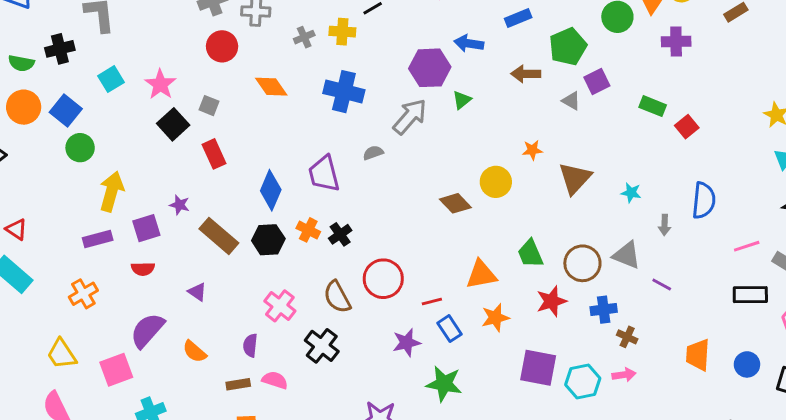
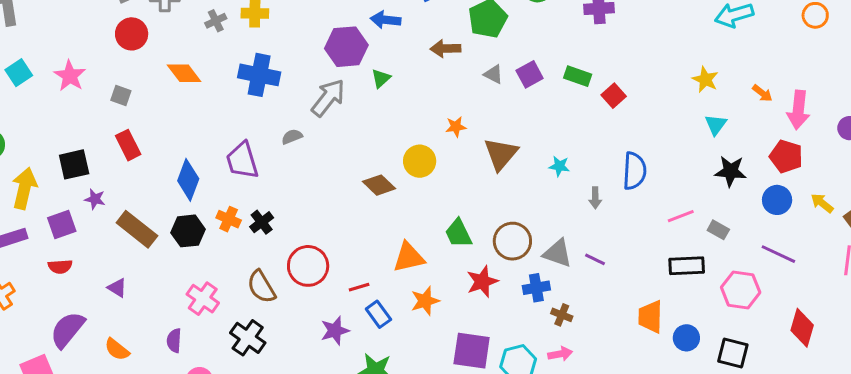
purple square: (597, 82) -> (530, 74), moved
black square: (173, 124) -> (74, 164), moved, turned 32
gray triangle: (627, 255) -> (557, 253), moved
orange trapezoid: (698, 355) -> (650, 317), moved

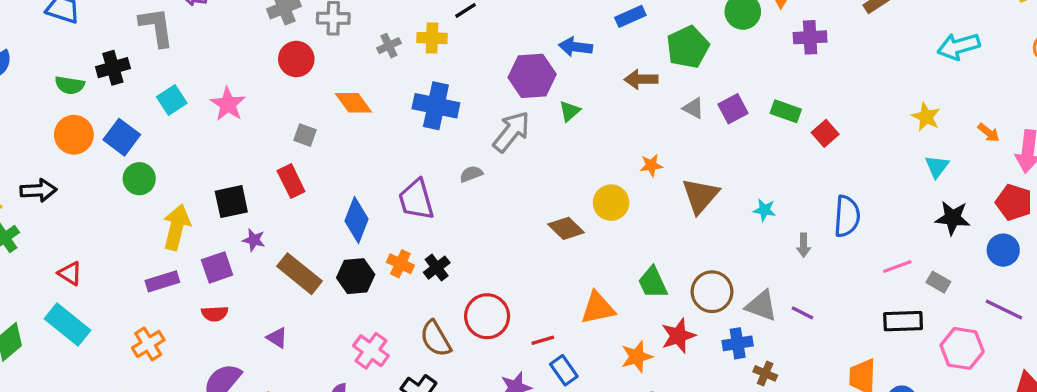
gray square: (121, 95) -> (305, 135), moved
orange star: (425, 301) -> (637, 357), moved

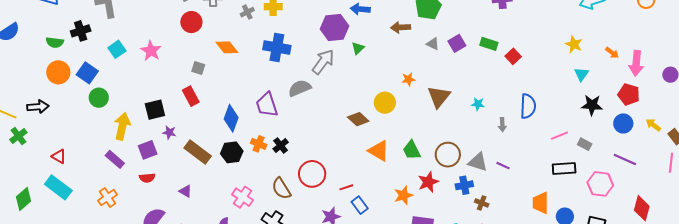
gray semicircle: (471, 174) -> (300, 88), size x1.6
purple rectangle: (162, 281) -> (115, 159), turned 60
orange triangle: (598, 308) -> (379, 151), moved, turned 45

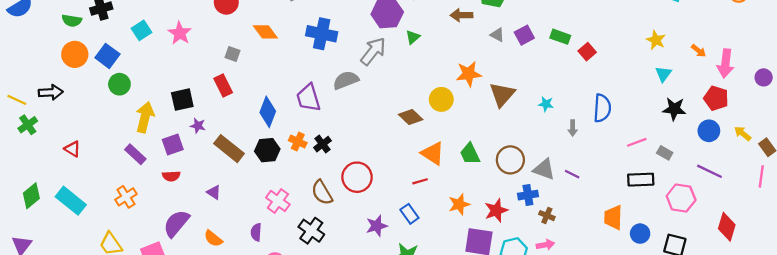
orange star: (408, 79) -> (469, 74), size x1.6
red star: (428, 182) -> (496, 210), moved
cyan rectangle: (58, 187) -> (71, 201), moved
red line: (346, 187) -> (420, 181), moved

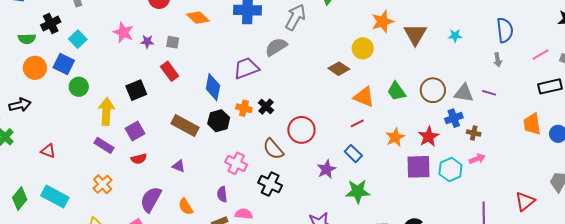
cyan square: (141, 30) -> (78, 39), moved
purple trapezoid: (308, 98) -> (246, 68), turned 96
purple star: (198, 126) -> (147, 42), moved
gray arrow: (573, 128) -> (498, 60), moved
orange semicircle: (213, 238) -> (186, 207), turned 30

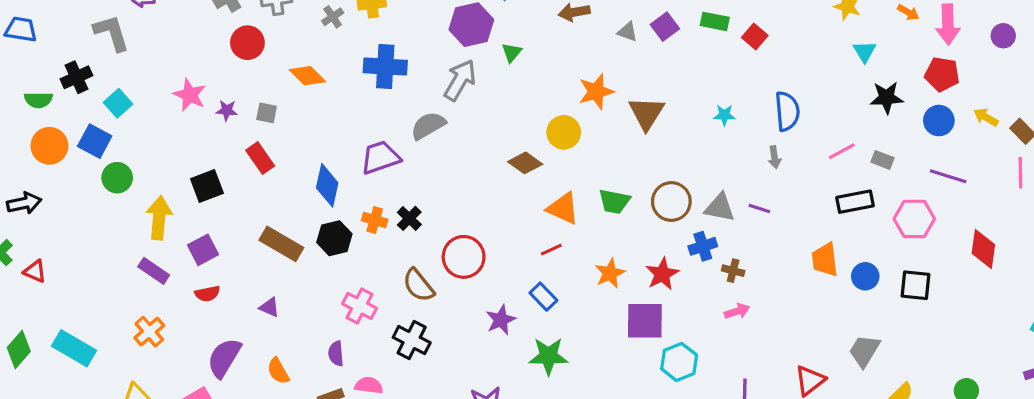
cyan star: (455, 36) -> (724, 115), moved
green trapezoid: (396, 91) -> (614, 201), turned -45
red triangle: (48, 151) -> (35, 271), moved
cyan hexagon: (450, 169) -> (679, 362), moved

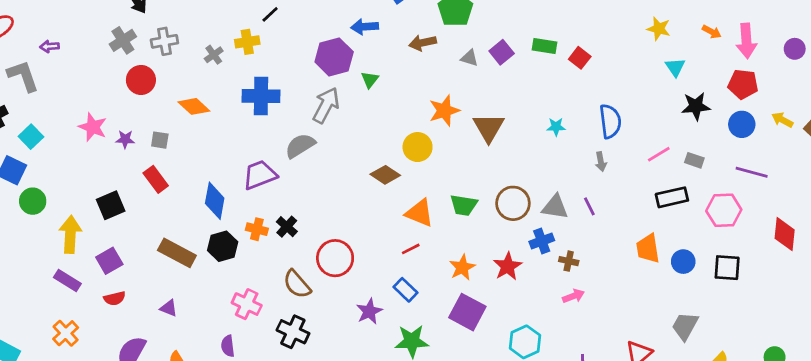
purple line: (759, 208) -> (589, 206), turned 48
purple square: (645, 321) -> (467, 312), moved, turned 30

